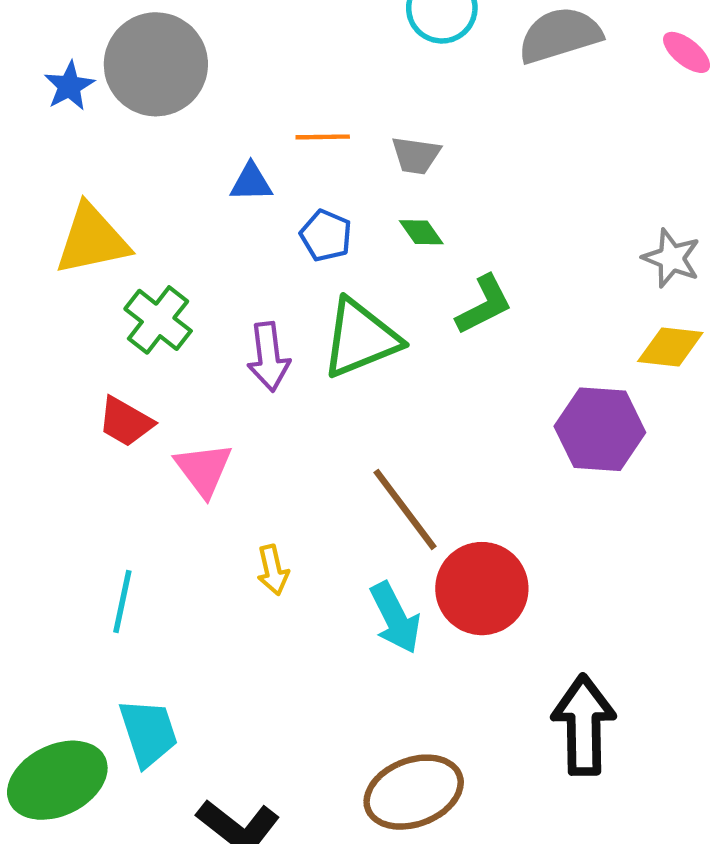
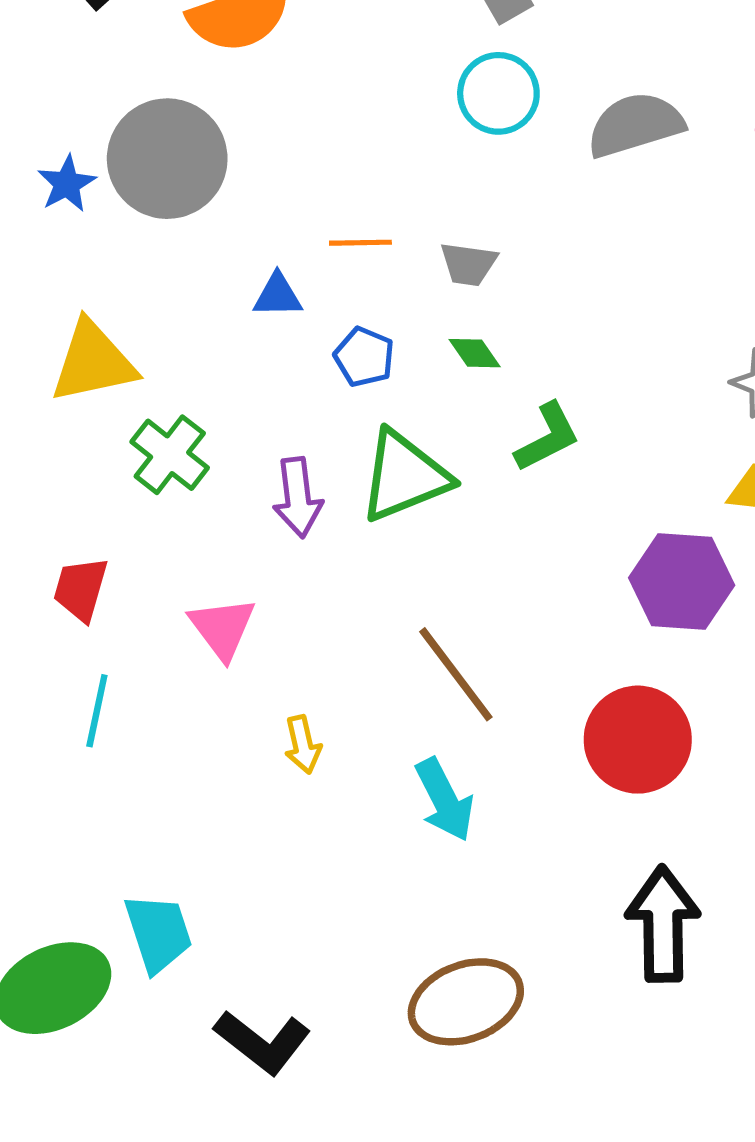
red trapezoid: (126, 422) -> (81, 589), moved, turned 76
red circle: (482, 589) -> (638, 740), moved
cyan line: (122, 602) -> (97, 711), moved

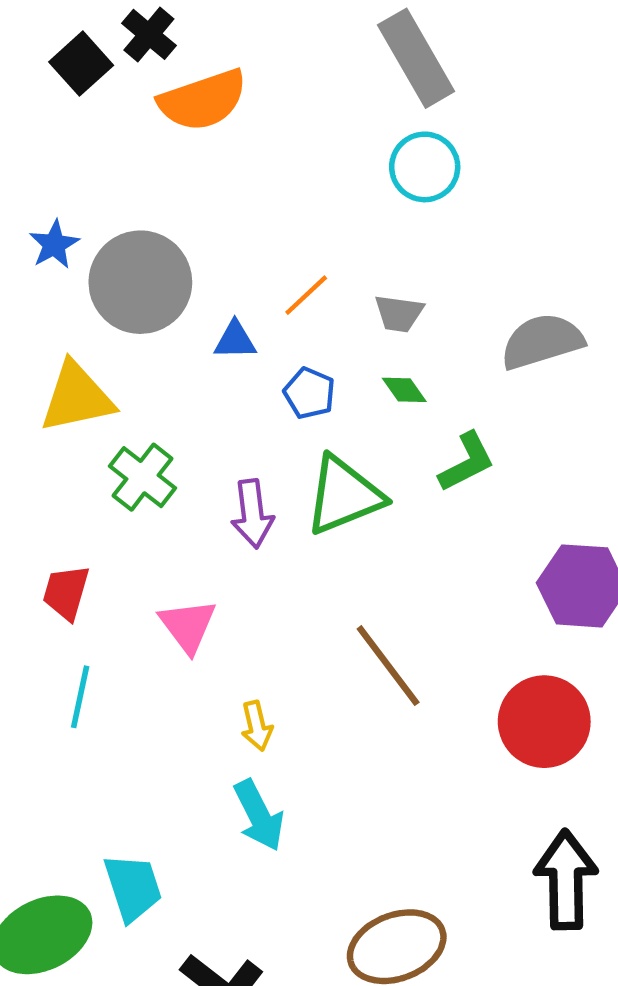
gray semicircle: (635, 125) -> (542, 341), moved
gray circle: (167, 159) -> (140, 282), moved
orange line: (360, 243) -> (306, 295), turned -42
cyan arrow: (444, 800) -> (259, 815), moved

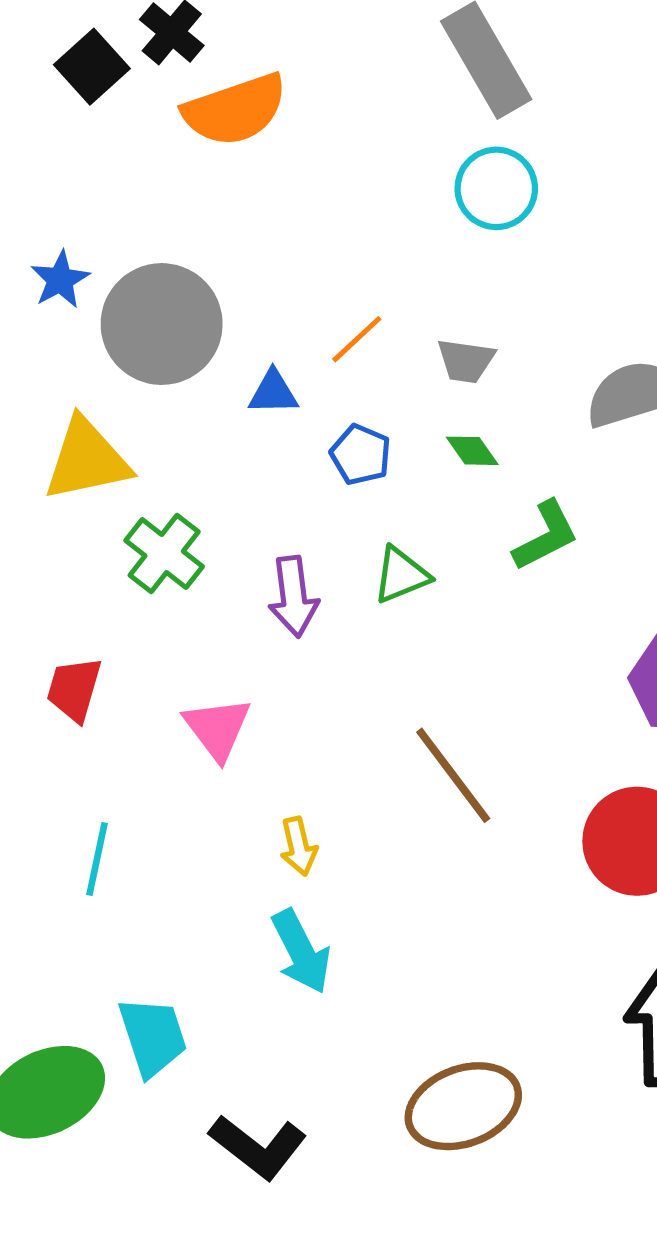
green triangle: (344, 495) -> (401, 575), size x0.6
cyan line: (80, 697) -> (97, 859), moved

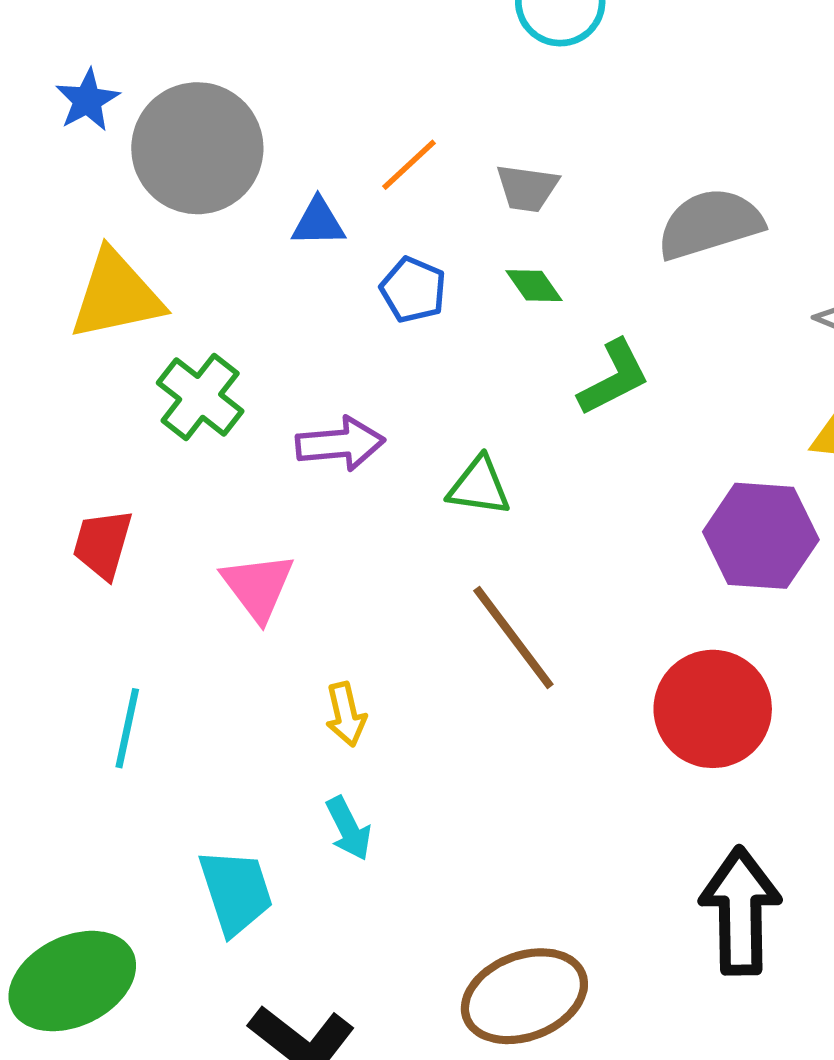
green triangle: (401, 575) -> (479, 486), moved, turned 30
purple arrow: (293, 597) -> (340, 444), turned -88
cyan arrow: (301, 952) -> (349, 829), size x0.7
cyan trapezoid: (153, 1036) -> (236, 892), moved

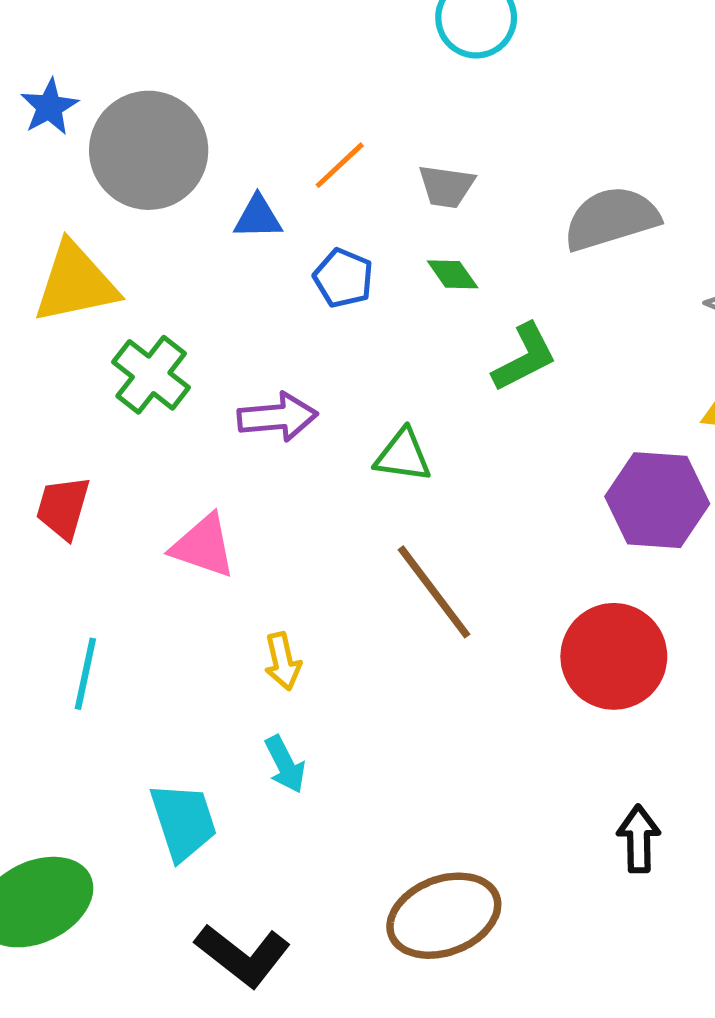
pink triangle: (258, 587) -> (203, 546), turned -34
black arrow: (740, 911) -> (639, 839), size x0.6

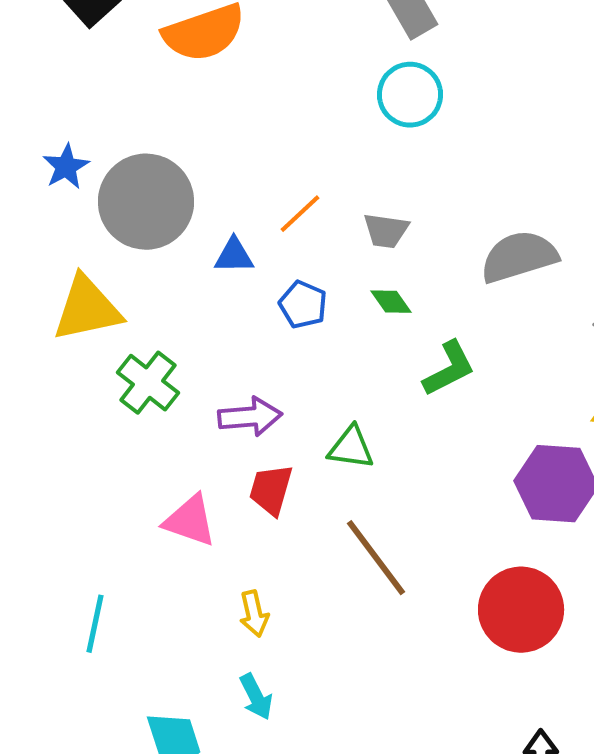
red trapezoid: (63, 508) -> (271, 490), moved

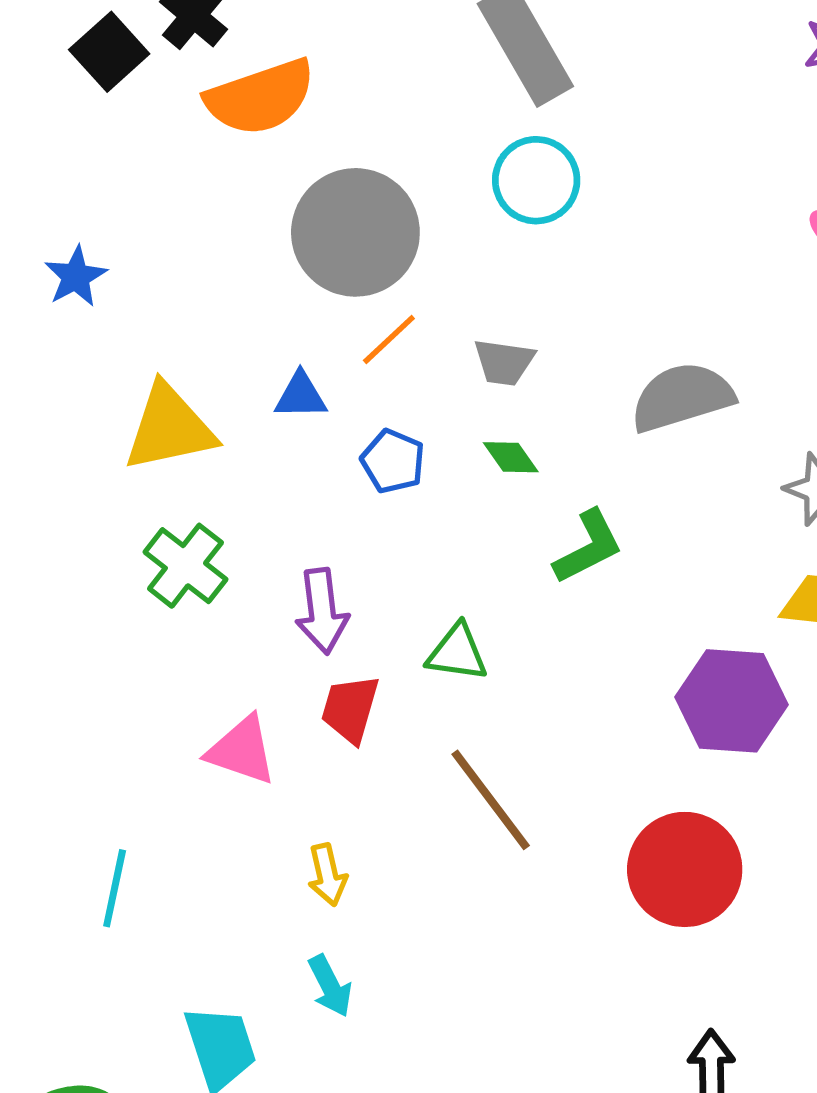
gray circle: (146, 202) -> (355, 232), moved
yellow triangle: (87, 309) -> (169, 428), moved
purple arrow: (250, 417) -> (322, 611), turned 88

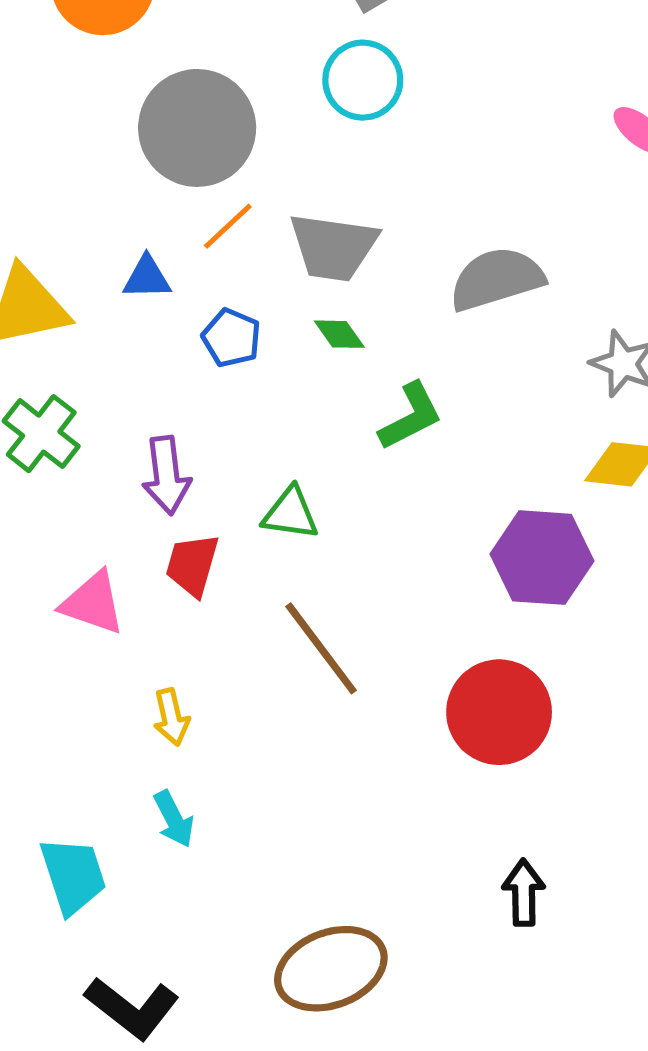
gray trapezoid: (504, 362) -> (333, 247), size x1.6

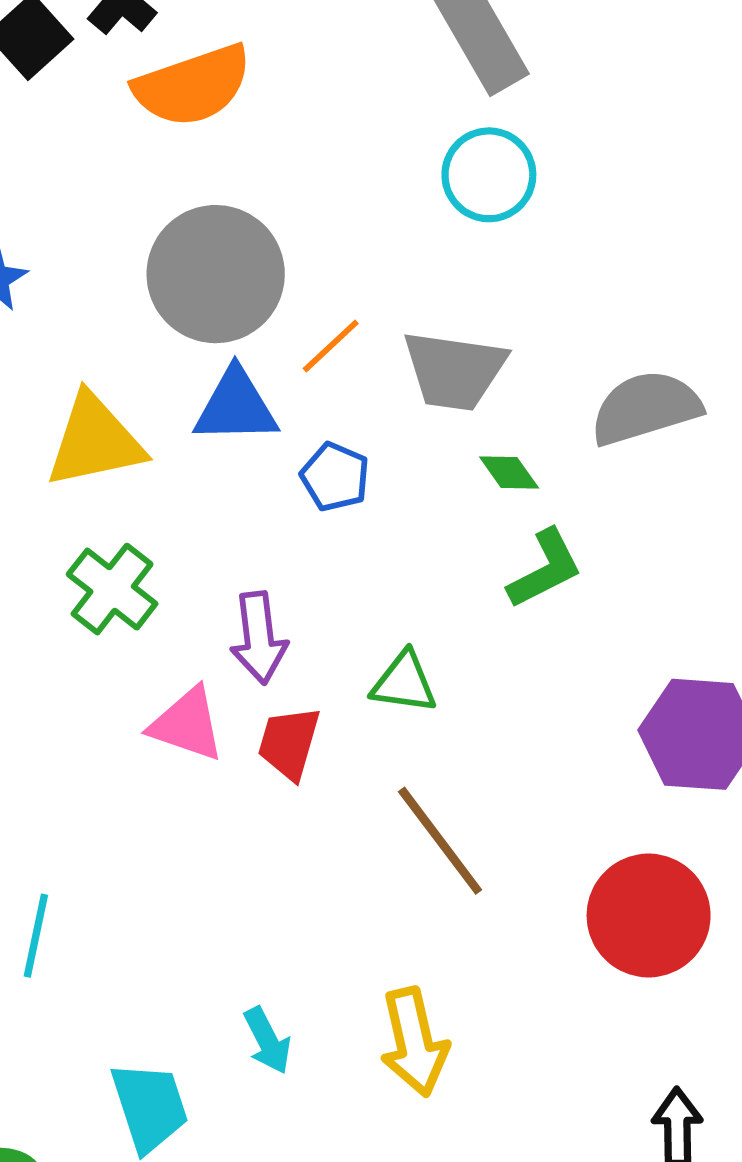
gray circle: (197, 128) -> (216, 274), moved
blue triangle: (147, 278) -> (236, 406), size x1.5
green diamond: (339, 334) -> (509, 473), moved
pink triangle: (93, 603) -> (187, 724), moved
yellow arrow: (171, 717) -> (414, 1042), moved, size x1.6

